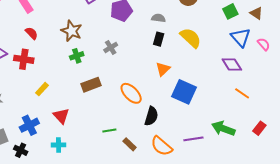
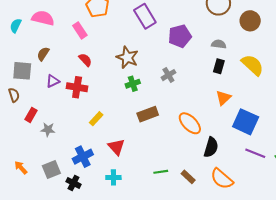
green line: (109, 131) -> (161, 172), moved
purple line: (193, 139) -> (255, 153), moved, turned 30

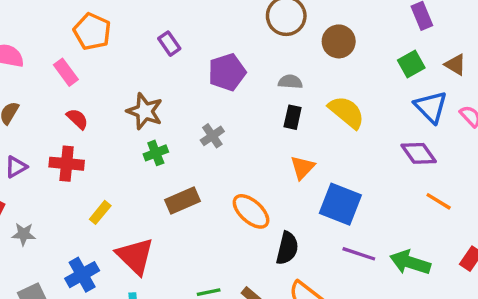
purple rectangle: (145, 16) -> (169, 44), size x0.6
purple triangle: (53, 81) -> (16, 167), moved
red triangle: (116, 147) -> (135, 256), size x1.4

